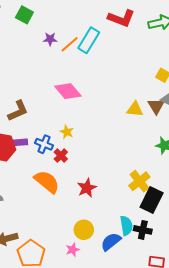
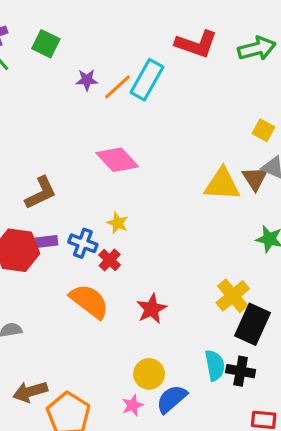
yellow triangle: (135, 109) -> (222, 184), size x1.4
blue semicircle: (111, 242) -> (172, 399), moved

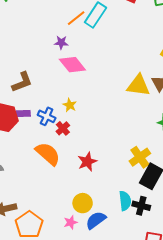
purple star: (87, 80) -> (61, 42), moved

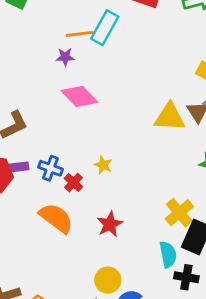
orange line: (76, 18) -> (79, 34), turned 36
purple star: (61, 42) -> (65, 57), moved
yellow star: (70, 105) -> (103, 165), moved
cyan semicircle: (125, 201) -> (168, 254), moved

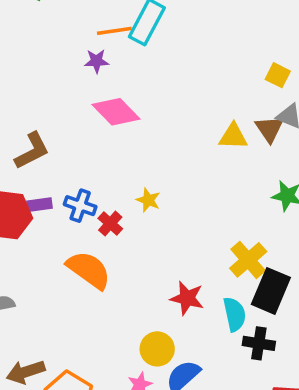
yellow triangle: (170, 117) -> (233, 136), size x0.7
red star: (110, 224) -> (187, 298), moved, turned -30

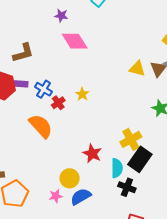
purple star: (96, 61) -> (61, 16), moved

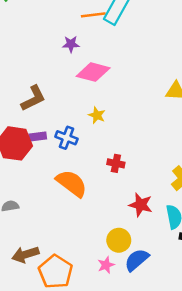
pink diamond: (75, 41) -> (93, 72), turned -32
yellow star: (82, 94) -> (97, 115), moved
red cross: (58, 103) -> (116, 163), moved, turned -32

